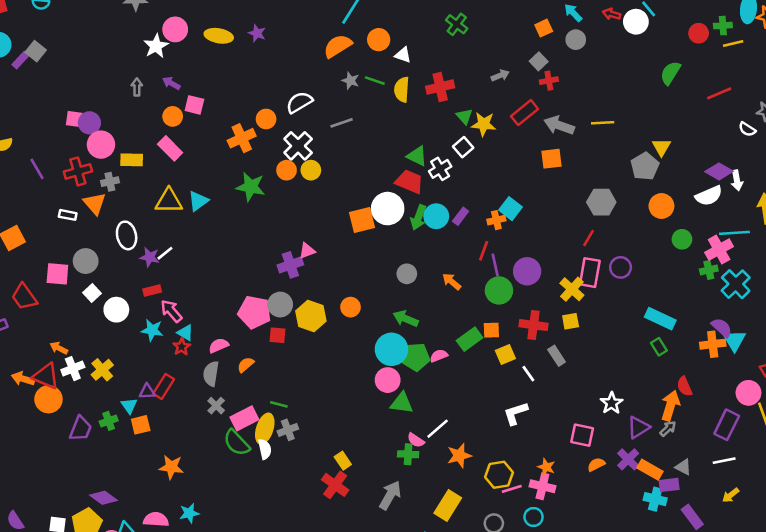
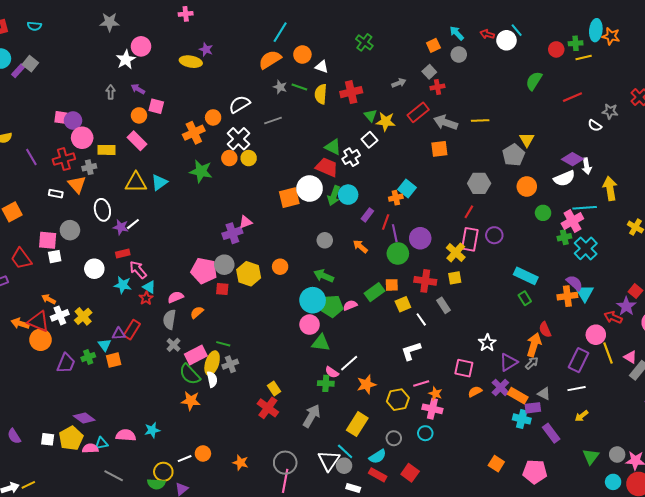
yellow ellipse: (219, 36) -> (191, 62), moved
purple rectangle: (461, 216) -> (367, 215), moved
white square: (92, 293) -> (55, 257), moved, turned 32
orange star: (171, 467) -> (191, 401), moved
pink line: (512, 489) -> (421, 383), moved

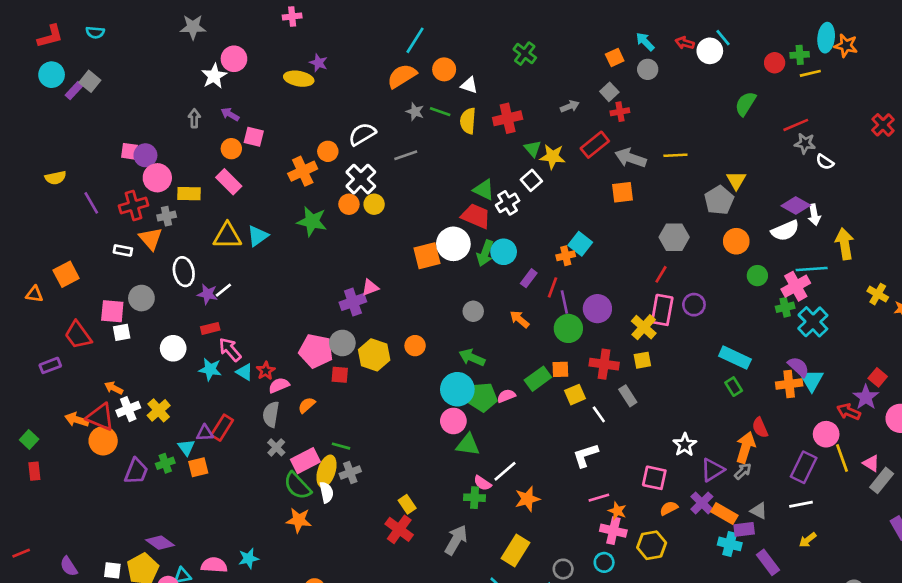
gray star: (610, 111) -> (805, 143), moved
red star: (146, 298) -> (266, 371), moved
yellow hexagon: (398, 400) -> (652, 545), moved

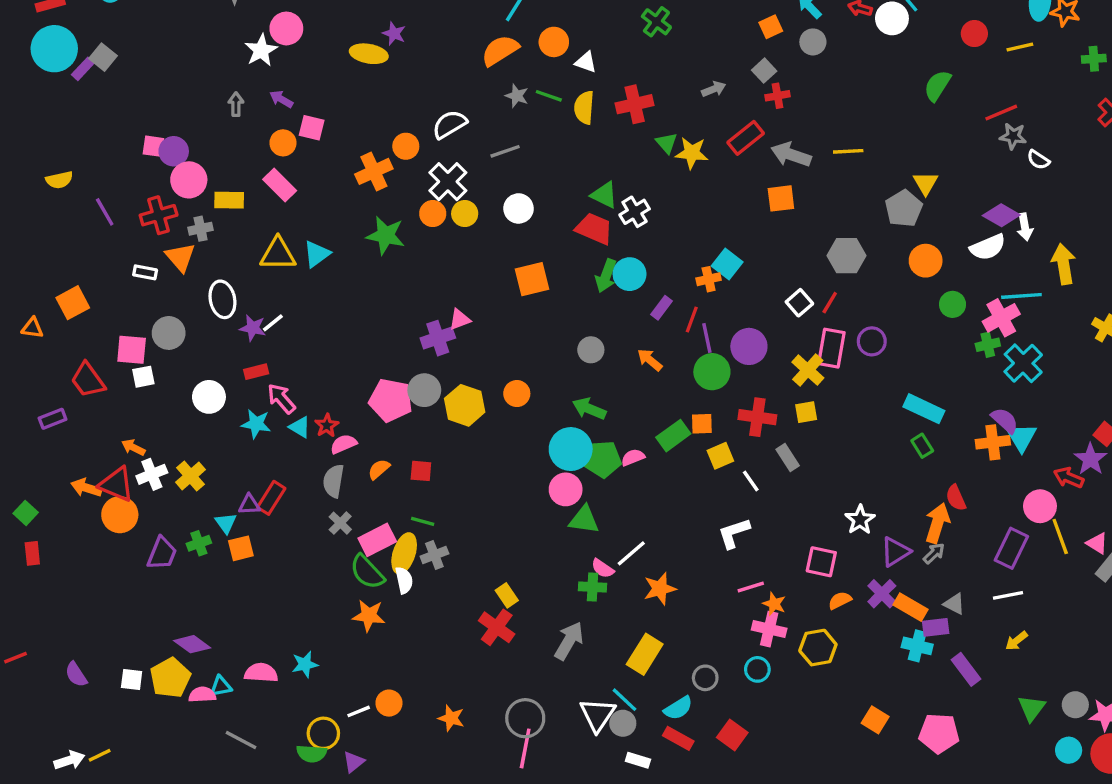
green cross: (800, 55) -> (1094, 59), moved
cyan circle: (52, 75) -> (54, 49), size x1.4
white square: (531, 180) -> (799, 303), moved
white circle: (453, 244) -> (519, 208), moved, size x0.7
red square: (340, 375) -> (421, 471), moved

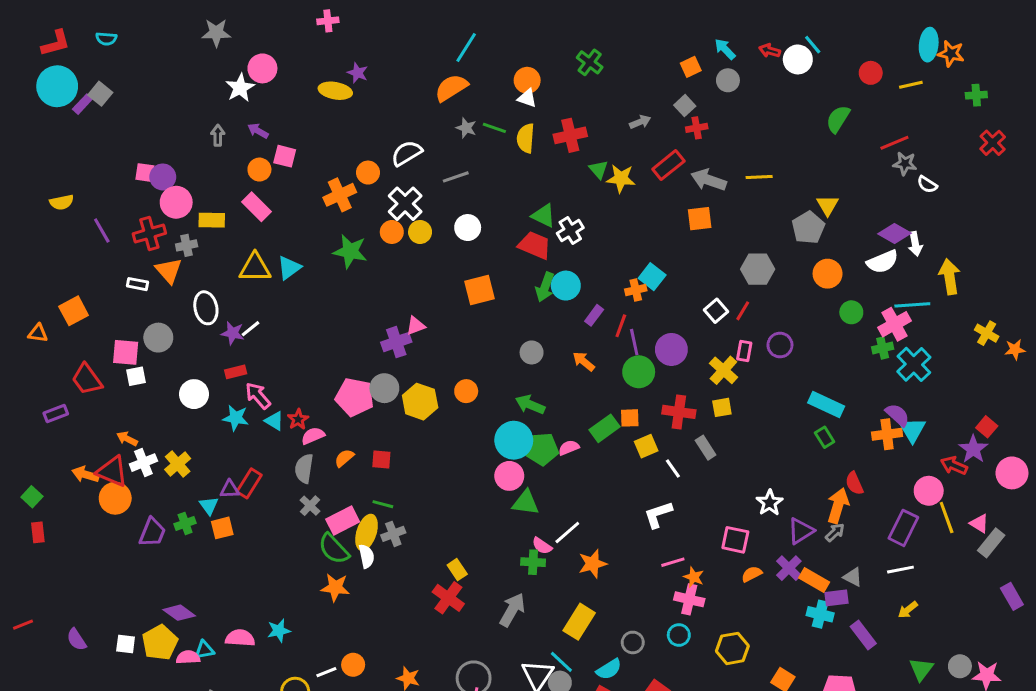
orange circle: (554, 42) -> (527, 80), moved
pink rectangle: (831, 348) -> (744, 351), size x0.6
yellow hexagon: (818, 648) -> (732, 648), moved

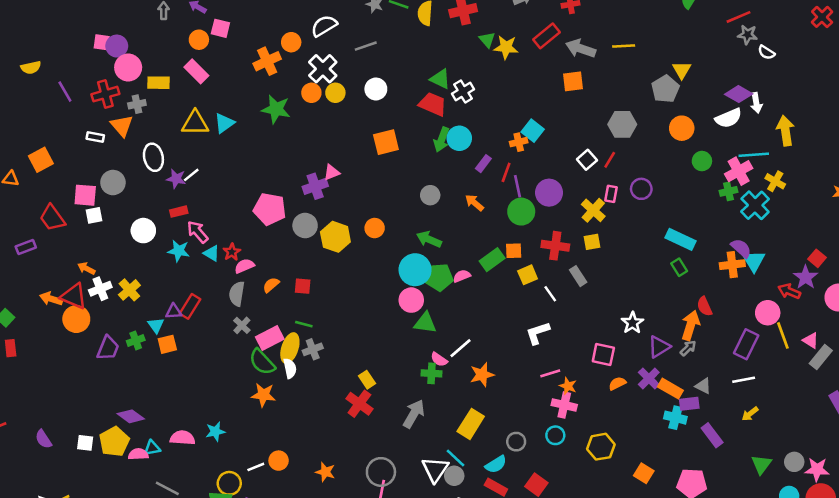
yellow cross: (987, 333) -> (775, 181), moved
pink pentagon: (355, 397) -> (270, 209), moved

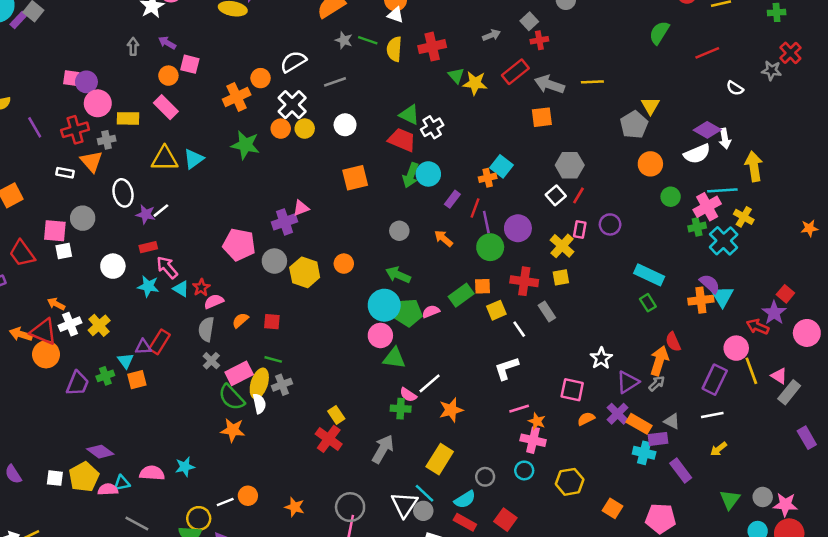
gray star: (747, 35) -> (772, 71), moved
gray hexagon: (622, 124) -> (570, 165), moved

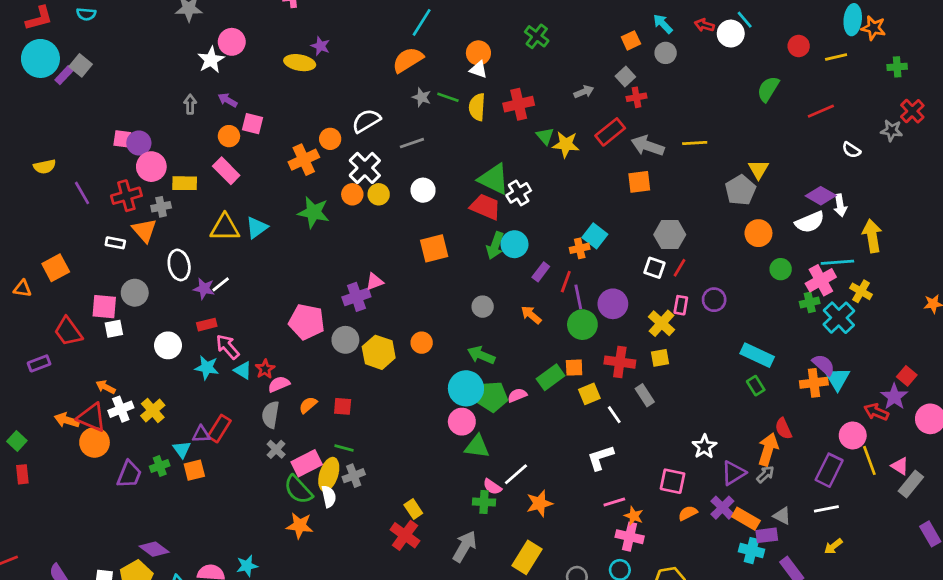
green triangle: (409, 115) -> (494, 179), size x1.4
white square: (556, 195) -> (654, 268), turned -30

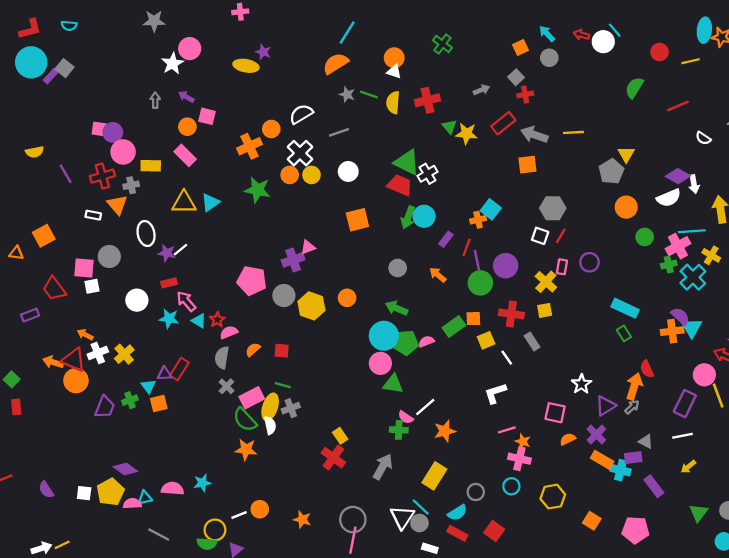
orange rectangle: (746, 519) -> (602, 460), moved

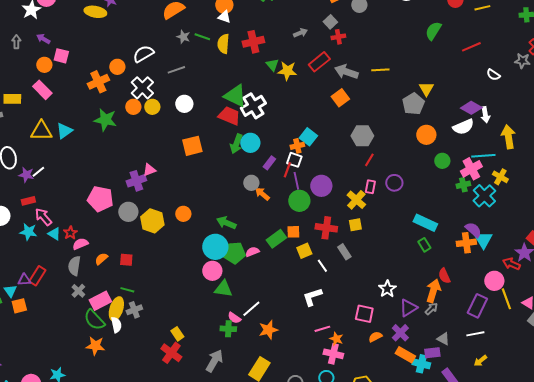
orange square: (527, 165) -> (340, 98), turned -30
white cross: (428, 174) -> (253, 106), size x1.4
white square: (540, 236) -> (294, 160), moved
gray circle: (398, 268) -> (251, 183), moved

